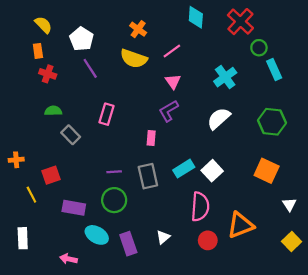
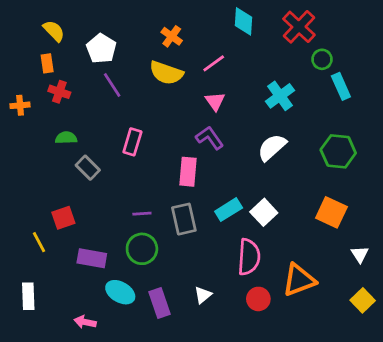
purple L-shape: (169, 111) -> (210, 138), turned 85
pink rectangle: (151, 138) -> (188, 172), size x1.5
orange cross: (16, 160) -> (20, 105), moved

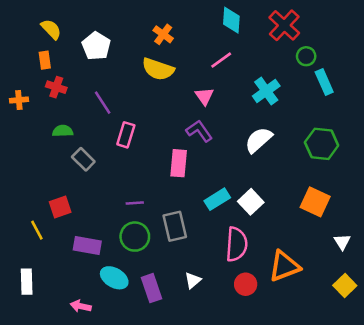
pink line: (214, 63) -> (221, 60), moved
purple line: (112, 85) -> (103, 103), moved
gray rectangle: (184, 219) -> (175, 226), moved

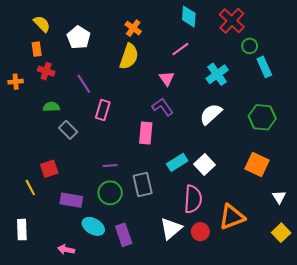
yellow semicircle: (158, 69) -> (129, 56), turned -90
white triangle: (193, 280) -> (171, 229), moved, size x1.6

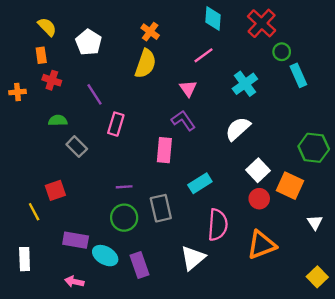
green hexagon: (262, 117) -> (314, 148), moved
white square: (205, 165) -> (258, 170), moved
purple rectangle: (71, 200) -> (76, 240), moved
red circle: (200, 232) -> (259, 199), moved
yellow square: (281, 233) -> (317, 277), moved

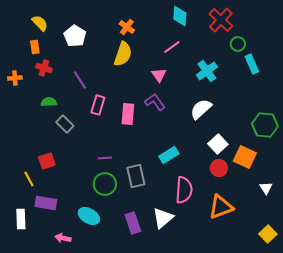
pink rectangle: (164, 150) -> (128, 114), moved
purple rectangle: (76, 240) -> (46, 203), moved
purple rectangle: (140, 265) -> (133, 223), moved

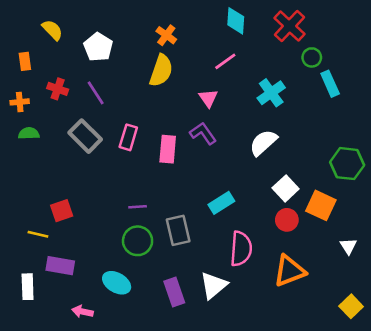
orange rectangle: (35, 47) -> (25, 61), moved
purple line: (80, 80) -> (96, 93), moved
green semicircle: (49, 102) -> (29, 133), moved
gray rectangle: (65, 124) -> (85, 136), moved, size x1.4
yellow line: (29, 179) -> (38, 234), turned -49

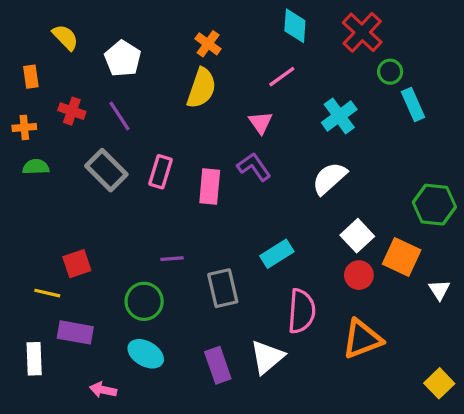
green circle: (138, 241) -> (144, 301), moved
white triangle: (348, 246) -> (439, 290), moved

